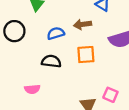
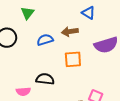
black semicircle: (51, 61) -> (45, 79), moved

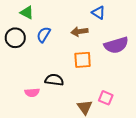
green triangle: (27, 13) -> (27, 13), moved, turned -40
blue semicircle: (45, 40) -> (44, 35), moved, turned -42

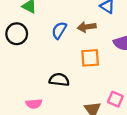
blue semicircle: (44, 35) -> (59, 30), moved
pink semicircle: (32, 93) -> (34, 104), moved

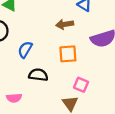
blue semicircle: (59, 30) -> (25, 50), moved
pink square: (115, 99) -> (81, 85), moved

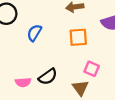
black semicircle: (38, 75) -> (48, 77), moved, turned 138

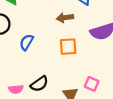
pink square: (92, 69) -> (92, 84), moved

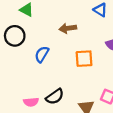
brown arrow: (65, 18) -> (68, 28), moved

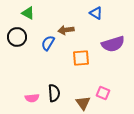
blue semicircle: (42, 54) -> (48, 43), moved
black semicircle: (55, 97) -> (54, 93), turned -60

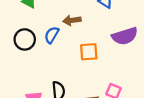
black circle: (17, 37) -> (25, 39), moved

